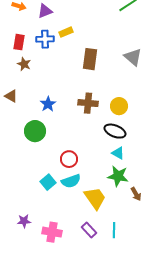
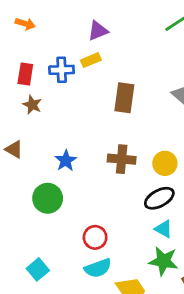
purple triangle: (45, 11) -> (98, 31), moved
black ellipse: (115, 131) -> (159, 198), turned -50
cyan square: (48, 182) -> (38, 269), moved

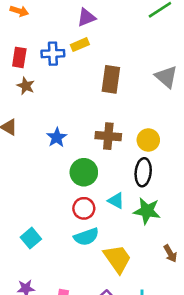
green circle: (48, 198) -> (84, 172), moved
black ellipse: (159, 198) -> (143, 172), turned -56
cyan triangle: (163, 229) -> (116, 201), moved
green star: (163, 261) -> (147, 211), moved

